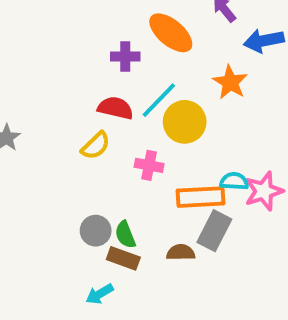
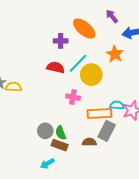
yellow semicircle: (96, 146) -> (14, 87), moved, turned -133

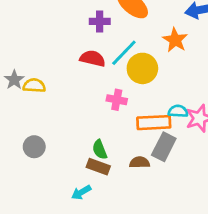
gray circle: (45, 131) -> (34, 147), moved

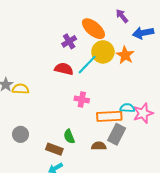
purple cross: (100, 21) -> (69, 41), turned -32
yellow circle: (142, 68) -> (103, 52), moved
brown rectangle: (98, 167) -> (54, 149), moved

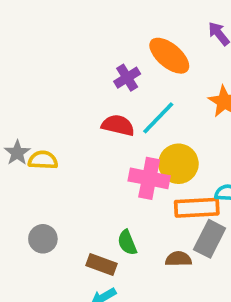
yellow circle: (103, 52) -> (178, 164), moved
pink cross: (82, 99) -> (149, 178), size x1.5

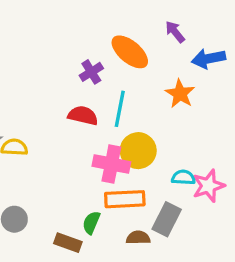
cyan line: (158, 118) -> (120, 109), turned -33
orange rectangle: (197, 208) -> (125, 199), moved
green semicircle: (127, 242) -> (91, 223), turned 45

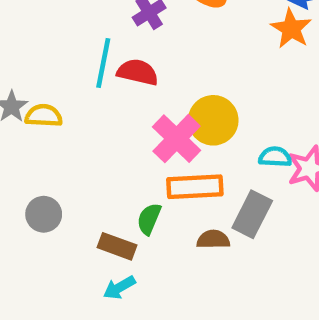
orange star: (180, 94) -> (291, 29), moved
cyan line: (120, 109) -> (103, 63), moved
pink cross: (111, 164) -> (177, 139), turned 33

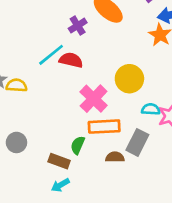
cyan line: (103, 63) -> (51, 55), turned 40
yellow circle: (213, 120) -> (129, 79), moved

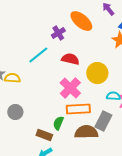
red semicircle: (71, 60) -> (70, 59), moved
gray circle: (16, 142) -> (15, 112), moved
brown semicircle: (115, 157) -> (86, 132), size x1.6

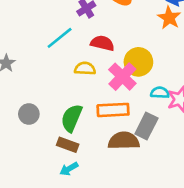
yellow semicircle: (12, 78) -> (85, 69), moved
pink cross: (70, 88) -> (122, 77), moved
green semicircle: (58, 123) -> (72, 118), moved, size x1.5

